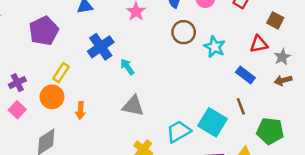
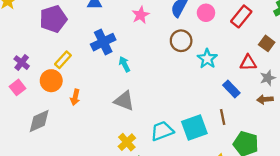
purple cross: (17, 83) -> (22, 63), turned -35
cyan square: (213, 122) -> (194, 128), turned 30

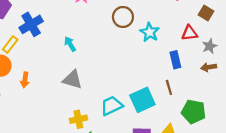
blue cross: (103, 42) -> (31, 24), moved
blue rectangle: (231, 89) -> (175, 60), turned 35
yellow cross: (127, 142) -> (78, 119), turned 35

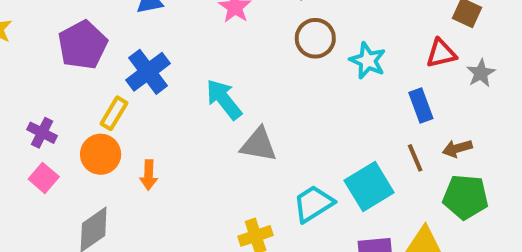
cyan arrow: (70, 44) -> (224, 99), size x1.5
brown arrow: (209, 67) -> (457, 148), moved
gray triangle: (73, 79) -> (258, 145), moved

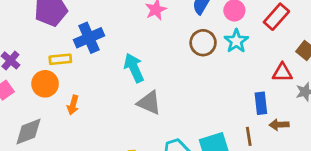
cyan star: (368, 61) -> (236, 41), moved
yellow rectangle: (114, 113) -> (60, 59), turned 40
brown arrow: (457, 148) -> (279, 125), moved

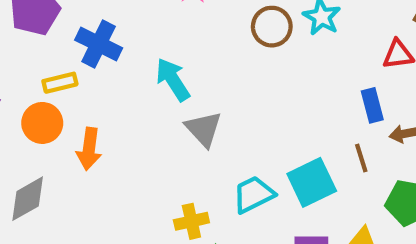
blue cross: (89, 38) -> (99, 44), turned -32
gray triangle: (149, 103) -> (203, 129), turned 32
orange arrow: (73, 105) -> (89, 149), size x1.4

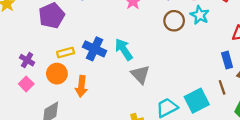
blue cross: (99, 44) -> (95, 49), moved

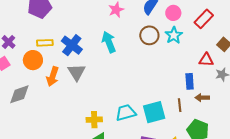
cyan arrow: (124, 49) -> (109, 42), moved
gray triangle: (140, 74) -> (77, 72), moved

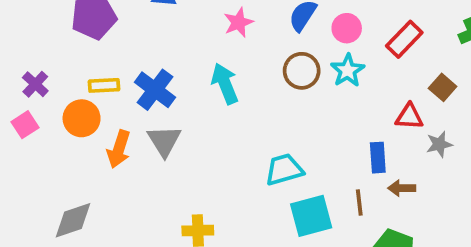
gray diamond: (19, 94) -> (73, 220), moved
cyan trapezoid: (126, 113) -> (284, 170), moved

